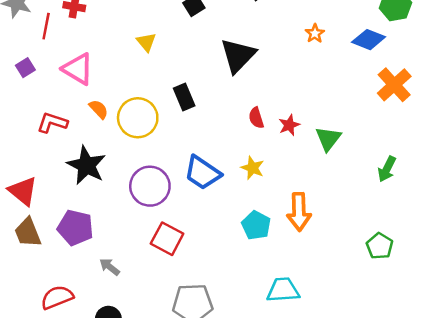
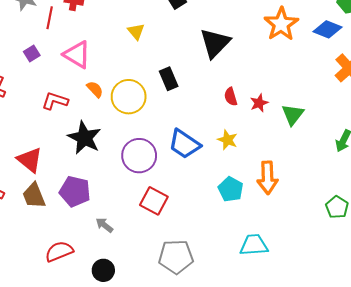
orange star: (315, 33) -> (281, 24), size x2.0

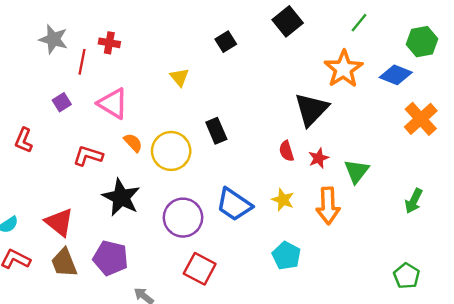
black triangle: (215, 43) -> (311, 109), moved
orange arrow: (268, 178) -> (328, 206), moved

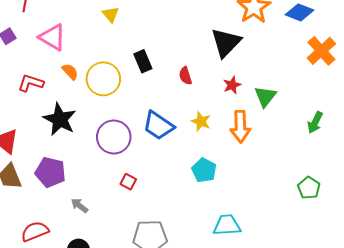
red semicircle: (286, 151) -> (185, 76), moved
red square: (200, 269) -> (128, 182), size x0.6

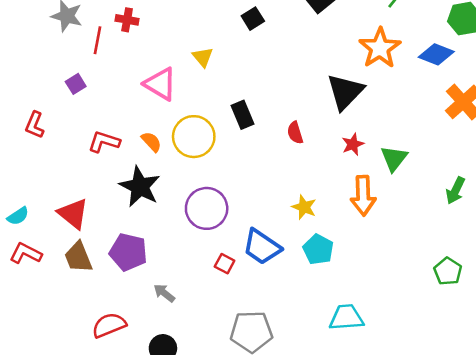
pink triangle: (52, 37) -> (160, 84), moved
orange semicircle: (70, 72) -> (151, 142), moved
yellow star: (201, 121) -> (304, 207), moved
blue trapezoid: (158, 126) -> (262, 247), moved

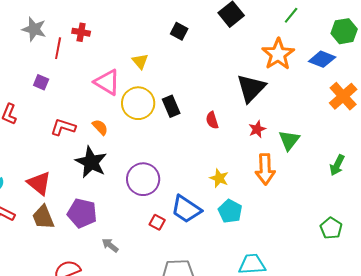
black square: (253, 19) -> (179, 31), turned -30
purple square: (76, 84) -> (41, 82), turned -35
yellow circle: (194, 137) -> (138, 103), moved

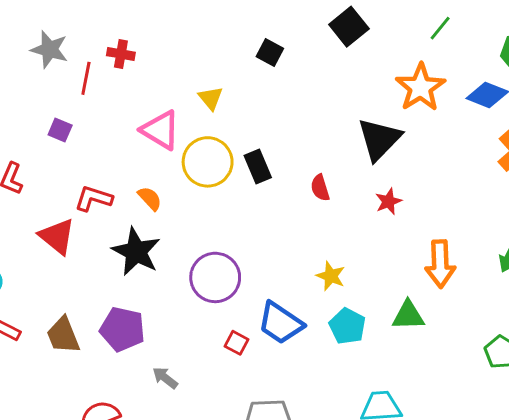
green triangle: (289, 140) -> (408, 315), moved, turned 50
orange arrow: (265, 169) -> (440, 264), moved
red triangle: (39, 183) -> (57, 236), moved

